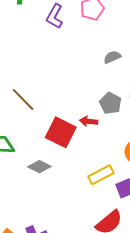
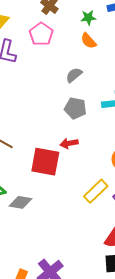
gray pentagon: (110, 103) -> (75, 108), moved
gray diamond: (39, 167) -> (21, 202), moved

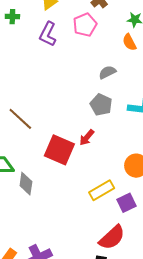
red arrow: (69, 143) -> (87, 138), turned -54
gray diamond: (21, 202) -> (26, 184), turned 75

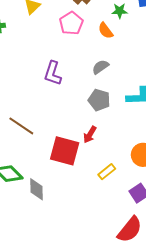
purple L-shape: (48, 34) -> (53, 73), moved
orange semicircle: (129, 42) -> (106, 31), moved
yellow rectangle: (102, 190) -> (107, 172), moved, size x0.7

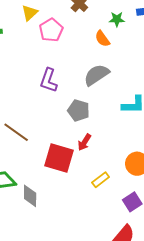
pink pentagon: (71, 23) -> (51, 30), moved
gray semicircle: (100, 67) -> (96, 75), size x1.5
gray pentagon: (99, 100) -> (79, 110), moved

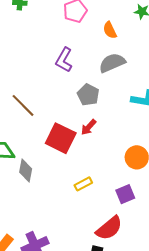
orange semicircle: (102, 39) -> (110, 30), moved
yellow rectangle: (101, 180) -> (83, 184), moved

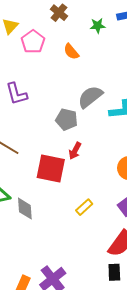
purple L-shape: (64, 60) -> (16, 94), moved, turned -30
gray semicircle: (112, 63) -> (90, 97), moved

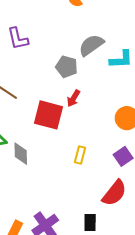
yellow rectangle: (84, 207) -> (80, 155), turned -36
black rectangle: (114, 272) -> (90, 223), moved

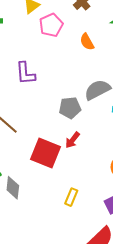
gray pentagon: (67, 67) -> (70, 108), turned -30

